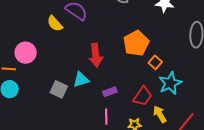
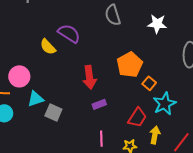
cyan triangle: (81, 80) -> (35, 99), moved
purple rectangle: (110, 92) -> (99, 104), moved
yellow arrow: (160, 114) -> (155, 135), turned 42

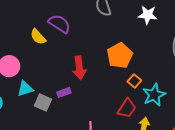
orange square: (149, 83) -> (134, 81), moved
purple rectangle: (99, 104) -> (64, 92), moved

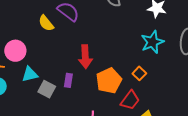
orange pentagon: (120, 56) -> (109, 81), moved
purple rectangle: (64, 92) -> (68, 80), turned -64
cyan star: (154, 95) -> (152, 42), moved

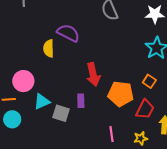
yellow semicircle: (46, 23) -> (49, 48), turned 48
orange pentagon: (109, 81) -> (121, 94), turned -30

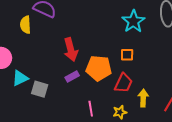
orange square: (149, 81) -> (127, 55), turned -32
purple rectangle: (81, 101) -> (72, 76), moved, turned 64

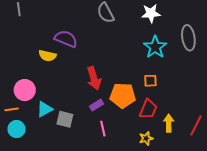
yellow semicircle: (25, 25) -> (47, 56), turned -72
pink line: (91, 109) -> (103, 129), moved

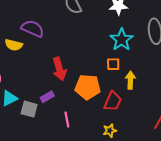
orange square: (150, 81) -> (113, 64), moved
purple rectangle: (97, 105) -> (47, 97), moved
yellow arrow: (169, 123) -> (130, 80), moved

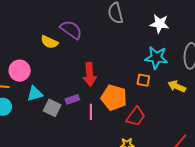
cyan star: (122, 40) -> (156, 58), turned 30
yellow arrow: (130, 80) -> (177, 86), moved, turned -78
pink line: (67, 119) -> (91, 112), moved

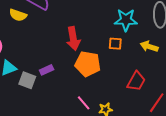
red arrow: (90, 74) -> (73, 39), moved
pink line: (91, 112) -> (84, 103), moved, turned -35
red trapezoid: (136, 116) -> (136, 81), moved

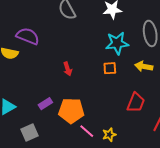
red arrow: (73, 39) -> (68, 69), size x0.6
orange pentagon: (88, 64) -> (71, 111), moved
gray square: (27, 80) -> (29, 133), moved, turned -36

